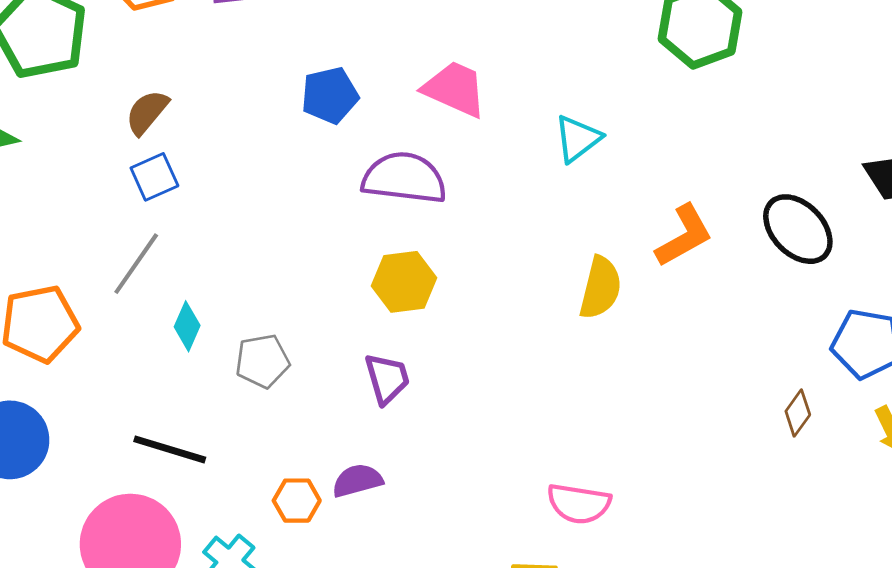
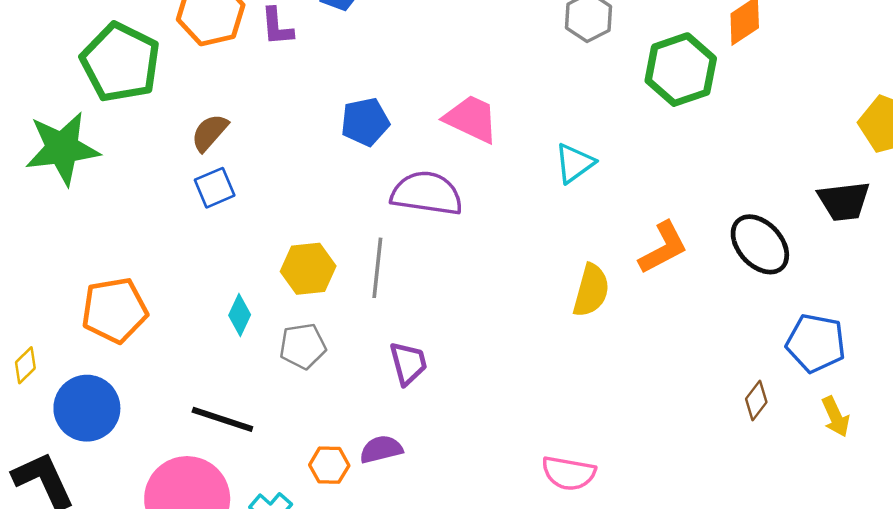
gray line: (136, 264) -> (377, 268), moved, turned -30
yellow hexagon: (404, 282) -> (308, 269), moved

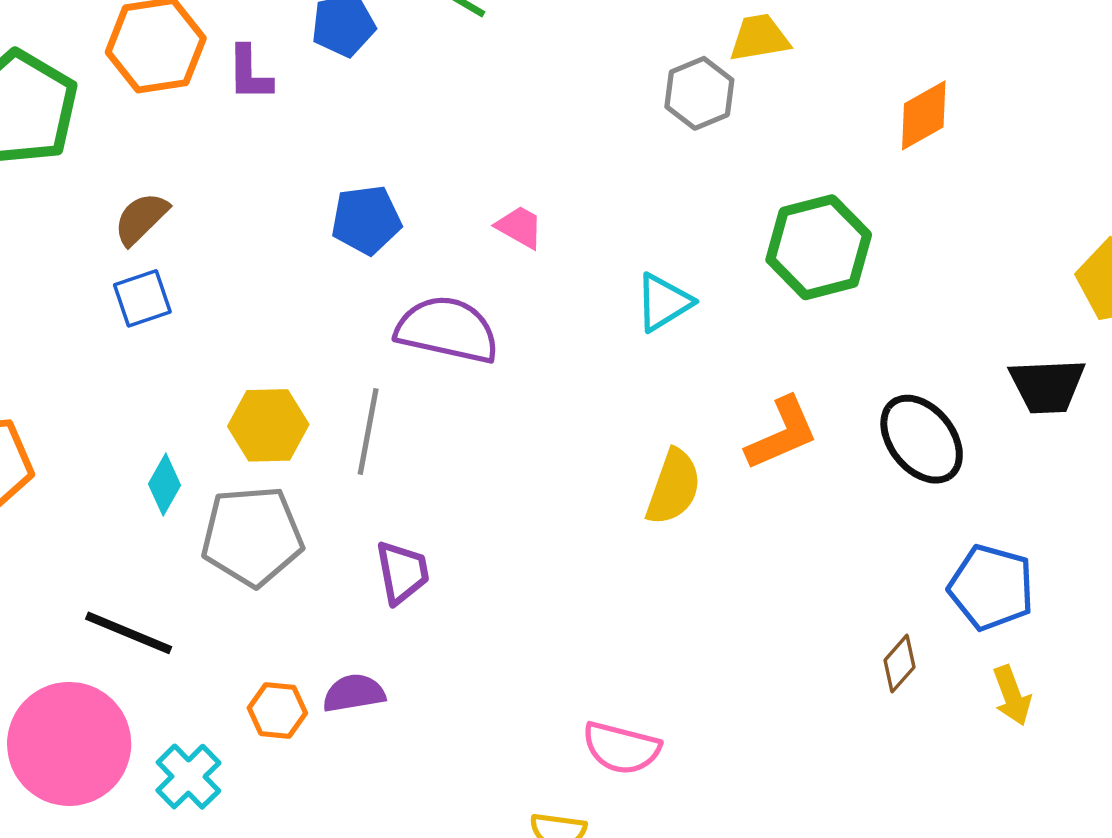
green hexagon: (681, 70) -> (819, 247), moved
pink trapezoid: (471, 119) -> (520, 227), size x0.6
gray pentagon: (303, 346) -> (252, 536), size x1.5

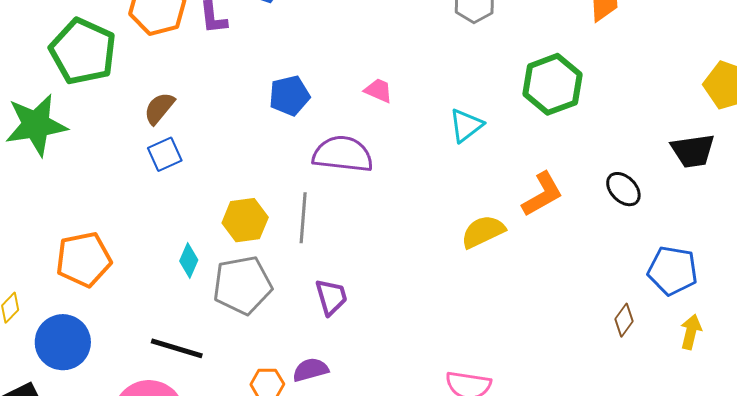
black ellipse: (922, 439) -> (623, 189), size x0.7
yellow semicircle: (674, 487) -> (483, 232), turned -129
yellow arrow: (1012, 695) -> (691, 332), turned -140

